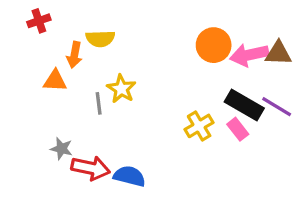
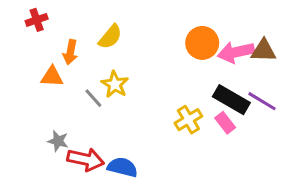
yellow semicircle: (100, 39) -> (110, 37), moved, turned -48
gray line: (99, 103) -> (93, 98), turned -35

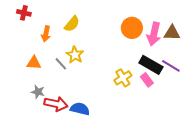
red cross: (37, 20) -> (24, 13), turned 32
pink arrow: (236, 52) -> (154, 34), turned -65
orange triangle: (52, 77) -> (34, 63), moved

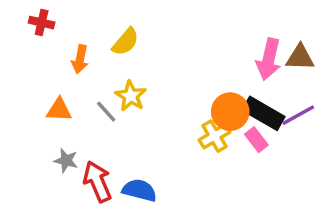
orange circle: (132, 28) -> (230, 112), moved
purple line: (171, 66) -> (298, 115), turned -60
red arrow: (56, 104) -> (97, 182), turned -125

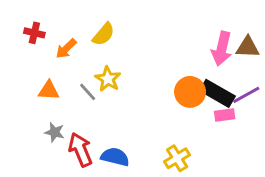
red cross: (42, 23) -> (34, 33), moved
orange arrow: (80, 59) -> (66, 49), turned 35
yellow cross: (214, 136) -> (177, 158), moved
pink rectangle: (256, 140) -> (225, 115), moved, turned -60

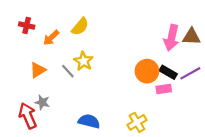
orange triangle: (49, 90) -> (38, 70), turned -36
black rectangle: (217, 93) -> (168, 72), size x0.7
pink rectangle: (225, 115) -> (164, 89), moved
red arrow: (80, 150) -> (28, 116), moved

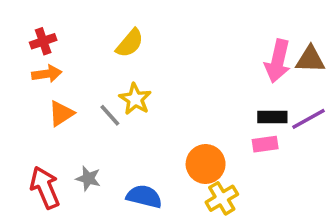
red cross: (27, 25) -> (43, 41), turned -32
orange arrow: (51, 38) -> (47, 74), moved, turned -144
orange circle: (147, 71) -> (206, 164), moved
black rectangle: (168, 72) -> (272, 117), turned -30
gray star: (42, 102) -> (88, 178), moved

